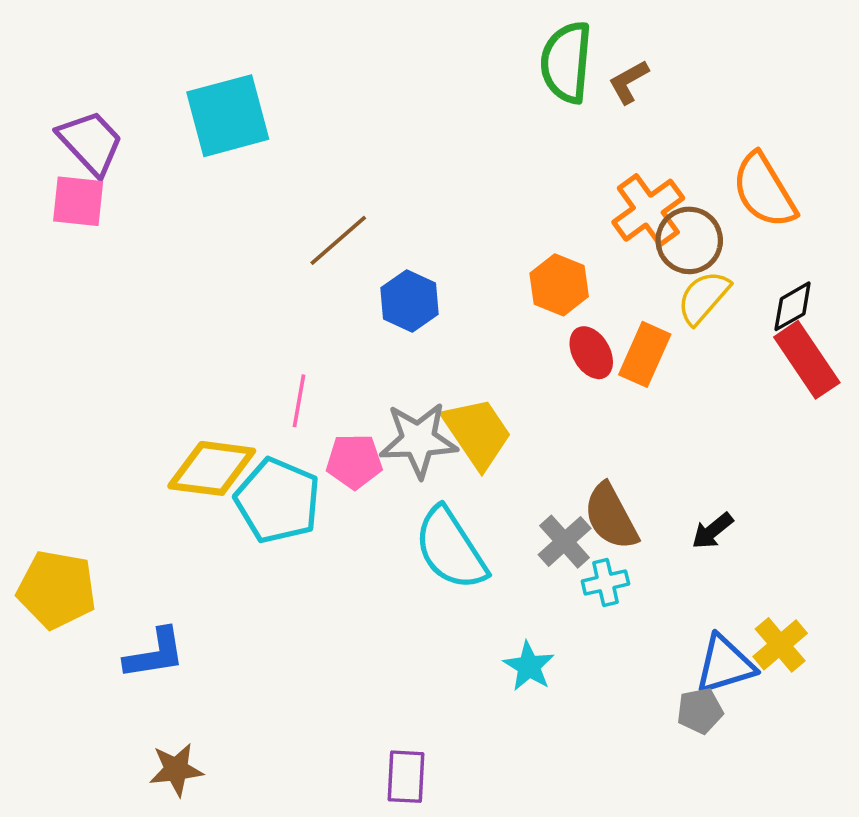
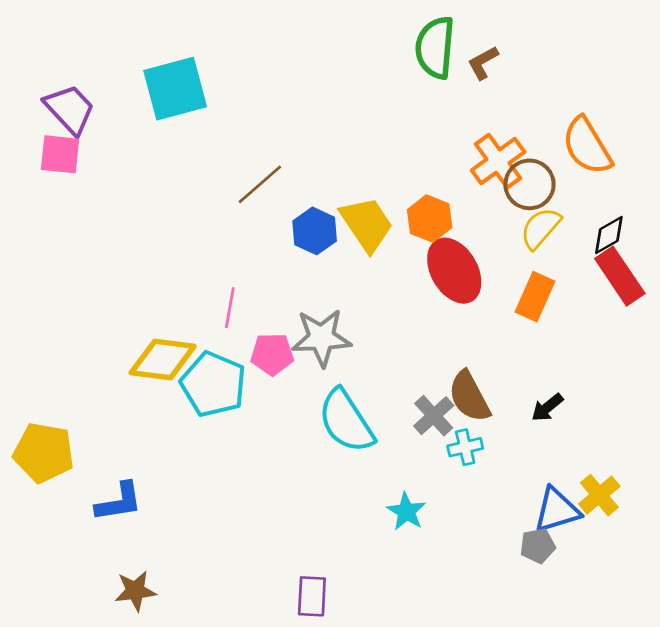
red ellipse: (591, 353) -> (454, 271), size x1.6
orange rectangle: (645, 354) -> (535, 297), moved
yellow trapezoid: (477, 433) -> (367, 224), moved

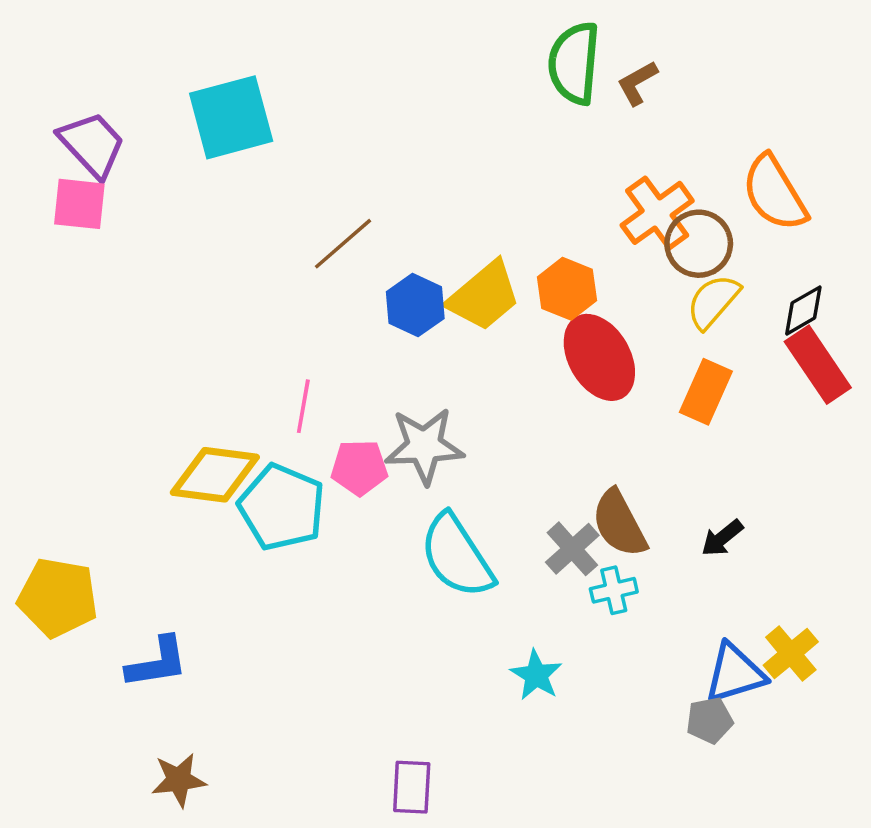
yellow trapezoid: (367, 224) -> (484, 296), turned 84

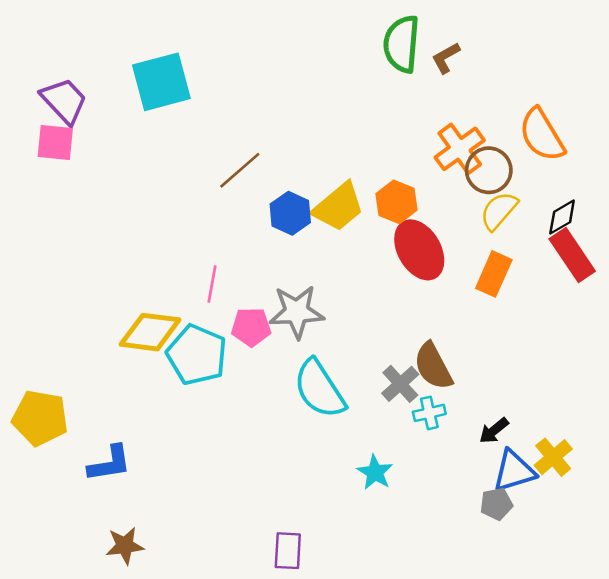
black arrow: (722, 538) -> (494, 431), moved

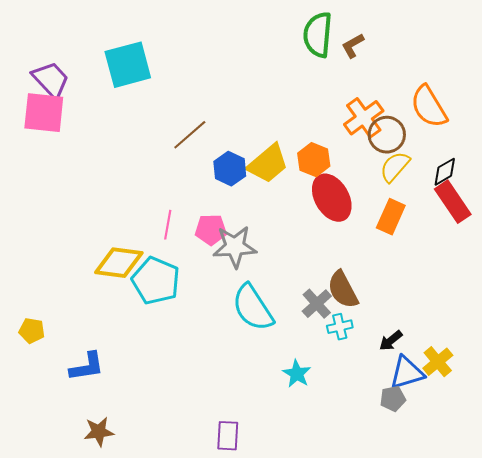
pink square: (55, 142) -> (44, 113), size x1.4
pink pentagon: (251, 327) -> (211, 230), moved
yellow pentagon: (40, 418) -> (32, 331), size x0.6

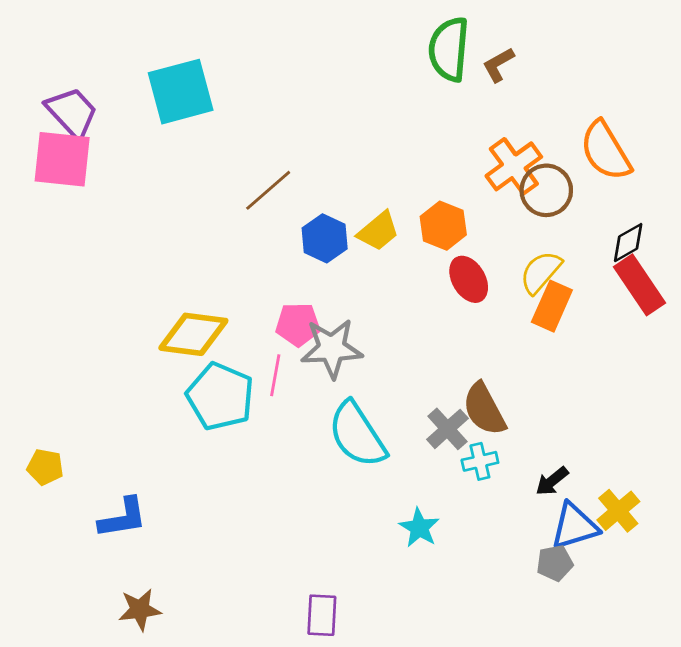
yellow trapezoid: (268, 164) -> (378, 231), size x0.7
yellow semicircle: (395, 167) -> (541, 272), moved
red ellipse: (332, 198) -> (469, 279), size x0.7
pink line: (168, 225) -> (275, 375), moved
yellow diamond: (119, 263) -> (193, 334), moved

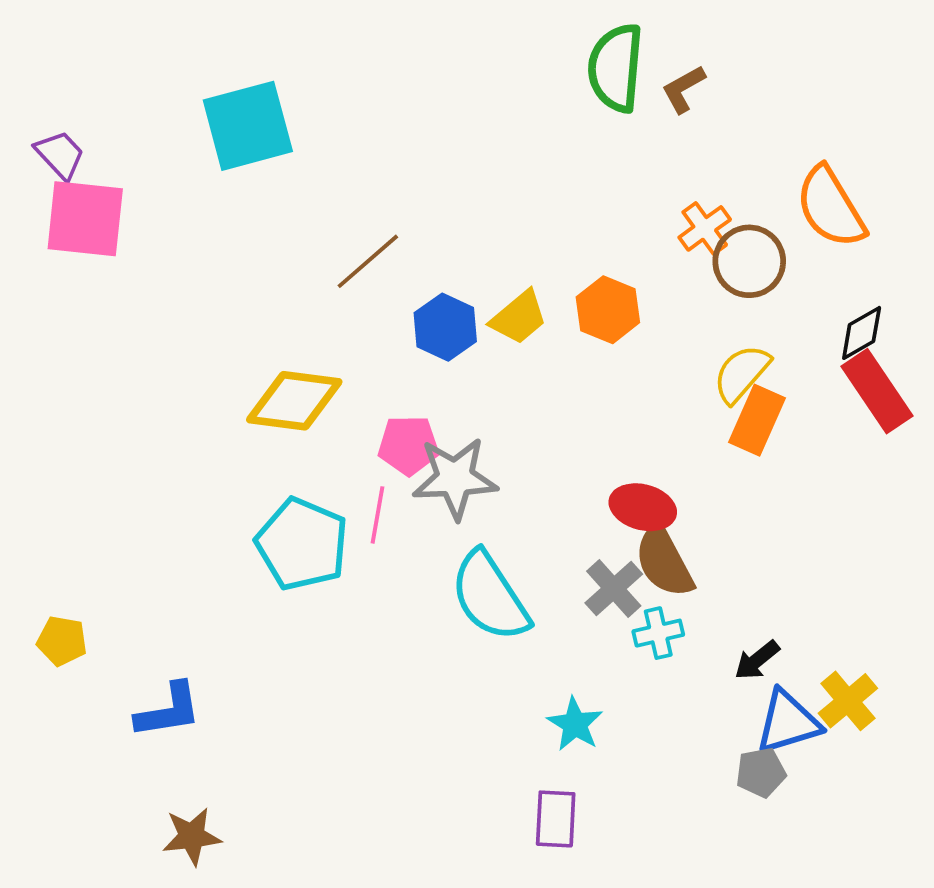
purple trapezoid: (72, 113) -> (60, 155), moved, size x0.7
orange cross: (514, 166) -> (705, 228), size x0.7
red ellipse: (469, 279) -> (643, 507), moved, turned -45
yellow diamond: (193, 334) -> (294, 401), moved
purple rectangle: (322, 615) -> (556, 819), moved

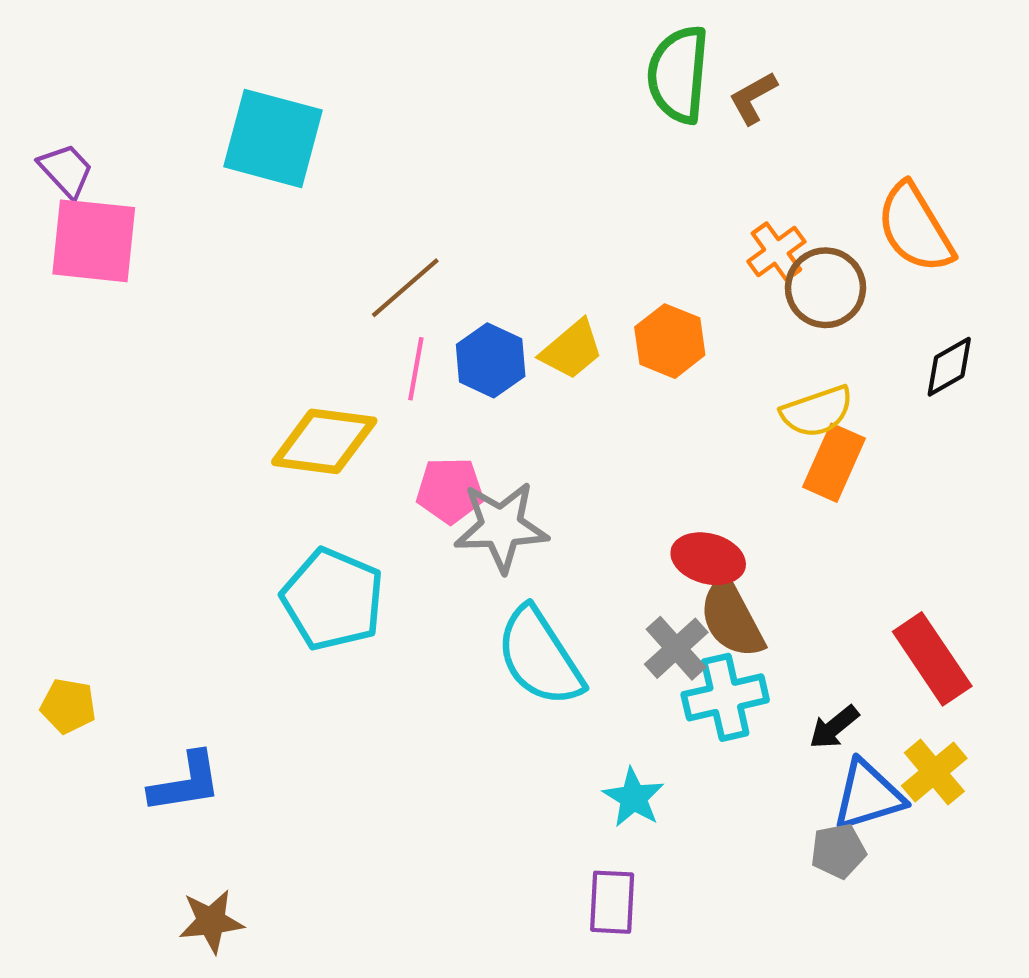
cyan square: (248, 126) -> (273, 138), turned 30
yellow semicircle: (741, 374) -> (817, 411), turned -150
red rectangle: (877, 391) -> (932, 659), moved
pink line: (378, 515) -> (416, 369), moved
cyan cross: (658, 633) -> (725, 697), size x1.5

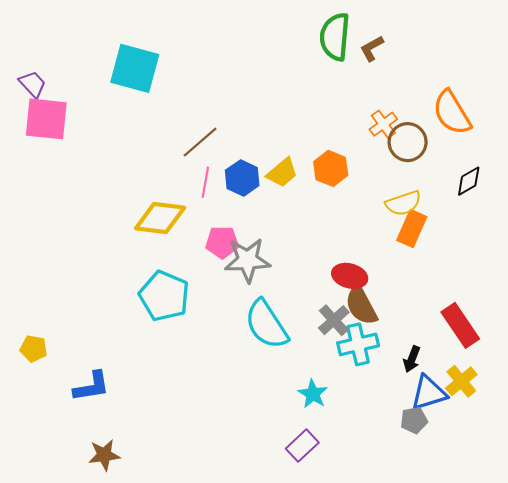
black arrow: (834, 727) -> (412, 359), turned -30
purple rectangle: (612, 902) -> (302, 446), turned 44

